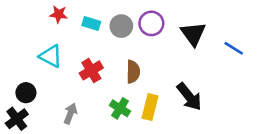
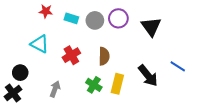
blue line: (234, 48) -> (178, 66), moved

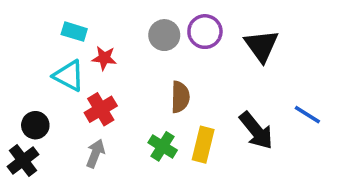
red star: (46, 11) -> (104, 58), moved
cyan rectangle: (71, 18) -> (74, 32), moved
red cross: (71, 55) -> (101, 109), moved

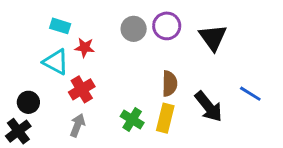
brown semicircle: (180, 97) -> (170, 84), moved

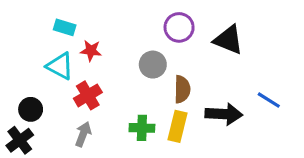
gray circle: (134, 29) -> (153, 65), moved
black triangle: (213, 37) -> (229, 40), turned -32
black arrow: (208, 107) -> (224, 114), turned -48
green cross: (132, 120) -> (142, 128), turned -30

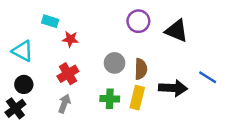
gray circle: (153, 65) -> (115, 63), moved
cyan triangle: (60, 66) -> (23, 51), moved

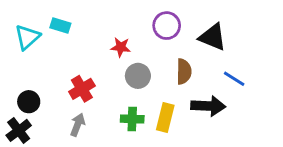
red star: (70, 39) -> (121, 47), moved
cyan triangle: (23, 51) -> (27, 37), moved, turned 50
brown semicircle: (141, 69) -> (184, 72), moved
blue line: (208, 77) -> (234, 79), moved

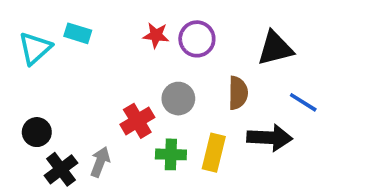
purple circle: (167, 26) -> (197, 39), moved
black triangle: (213, 37) -> (275, 48), turned -36
red star: (121, 47) -> (156, 35), moved
red cross: (82, 89) -> (137, 121), moved
black cross: (19, 130) -> (61, 169), moved

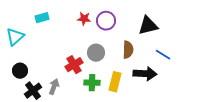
cyan rectangle: (78, 33) -> (42, 18), turned -32
cyan triangle: (35, 48) -> (15, 37), moved

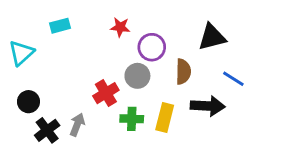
purple circle: (106, 21) -> (152, 47), moved

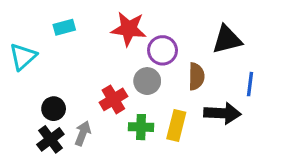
red star: (120, 27) -> (129, 29), size x1.6
blue line: (233, 79) -> (250, 84), turned 65
black circle: (28, 102) -> (54, 109), moved

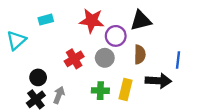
black triangle: (227, 40) -> (141, 21), moved
red cross: (113, 99) -> (74, 59), moved

